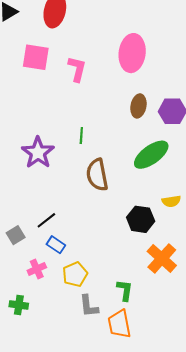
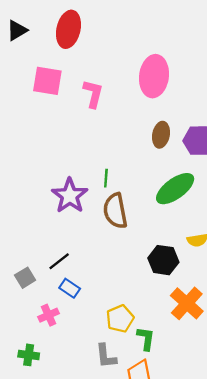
green line: (81, 136) -> (106, 178), moved
purple star: (38, 153) -> (70, 196), moved
yellow pentagon: (75, 274) -> (120, 319), moved

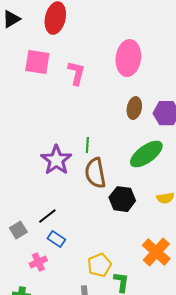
black hexagon: (163, 260) -> (122, 199), moved

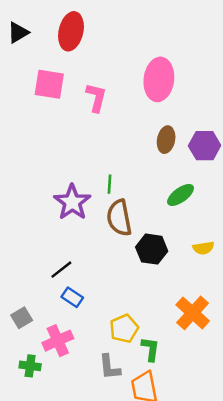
green ellipse: (146, 154) -> (181, 195), size x0.7
gray square: (18, 230) -> (22, 318), moved
pink cross: (38, 262) -> (58, 341), moved, size x1.4

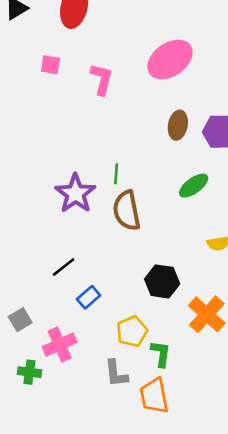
pink ellipse: (159, 79) -> (170, 59), turned 48
pink square: (49, 84) -> (50, 65), size x0.6
black hexagon: (152, 249) -> (162, 281), moved
blue rectangle: (72, 297) -> (89, 297), moved, turned -75

